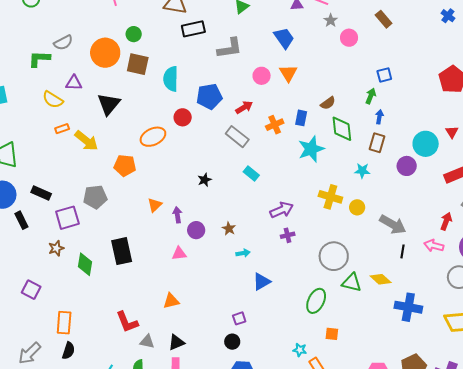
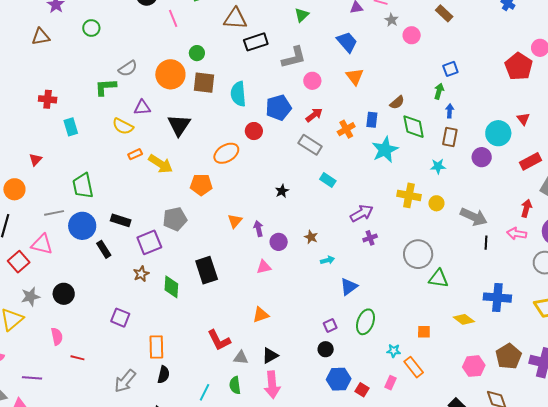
pink circle: (262, 76) -> (312, 81), moved
yellow diamond: (381, 279) -> (464, 319), moved
green ellipse: (316, 301) -> (365, 322), moved

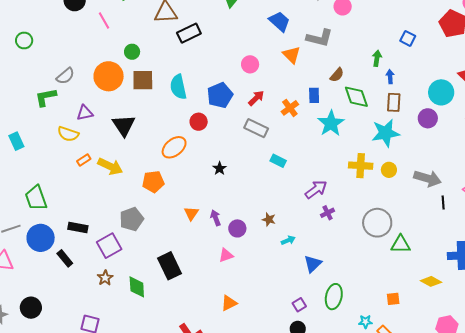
gray L-shape: (294, 57) -> (320, 38), moved, turned 36
blue square: (450, 69) -> (408, 38), moved, turned -35
cyan star: (438, 166) -> (386, 133), size x1.8
black star: (282, 191) -> (220, 168), moved

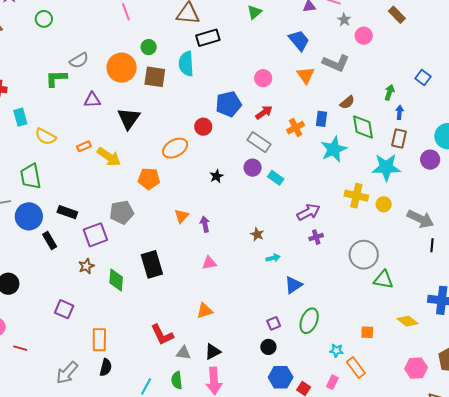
cyan semicircle: (178, 87) -> (186, 64), moved
yellow semicircle: (68, 134) -> (46, 137), moved
purple circle: (237, 228) -> (253, 168), moved

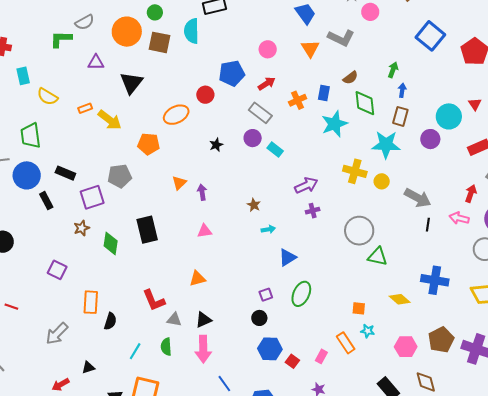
blue square: (423, 78) -> (430, 36), moved, size x1.8
cyan star: (336, 350) -> (368, 331), moved
black semicircle: (106, 367) -> (110, 321), moved

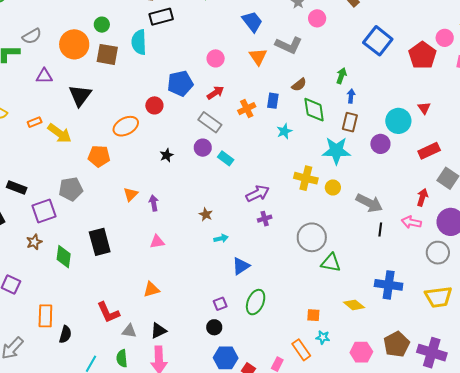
cyan star: (335, 124) -> (284, 131), size x0.6

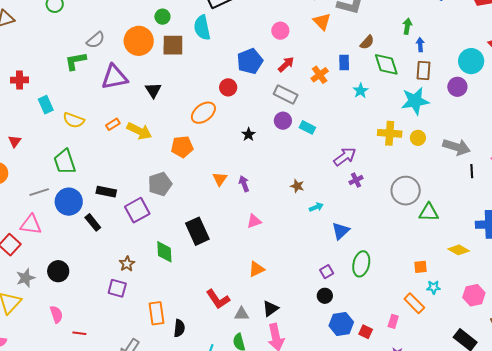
purple triangle: (44, 76) -> (114, 77), size x1.6
black triangle: (80, 95) -> (153, 90), size x0.7
brown star: (34, 242) -> (127, 264), moved

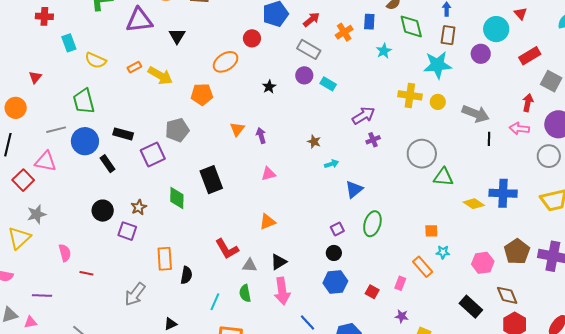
yellow diamond: (459, 250) -> (474, 204), moved
black circle: (58, 271) -> (103, 211), moved
blue hexagon: (341, 324) -> (335, 282), moved

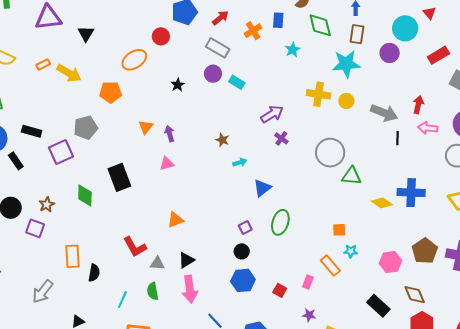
red arrow: (528, 103) -> (418, 105), moved
purple cross: (373, 140) -> (281, 138), turned -32
pink triangle: (268, 174) -> (167, 164), moved

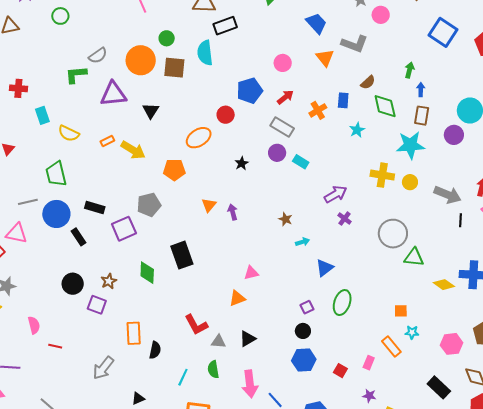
pink triangle: (167, 164) -> (251, 273), moved
pink arrow: (190, 289) -> (250, 384), moved

